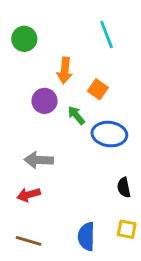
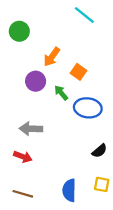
cyan line: (107, 35) -> (84, 15), moved, turned -30
orange arrow: (65, 71) -> (52, 57), turned 30
black semicircle: (124, 187) -> (99, 151), turned -119
red arrow: (29, 195) -> (23, 157), turned -144

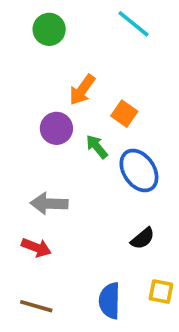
green circle: (19, 31) -> (49, 29), moved
blue ellipse: (88, 108) -> (139, 171), turned 48
black semicircle: (99, 151) -> (143, 238), moved

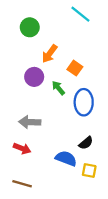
green circle: (49, 29) -> (30, 27), moved
blue ellipse: (139, 171) -> (84, 102), turned 35
yellow square: (161, 292) -> (89, 170), moved
blue semicircle: (110, 301) -> (66, 158), moved, turned 110

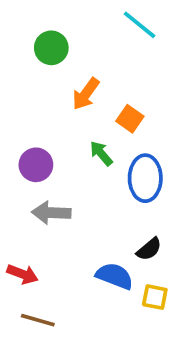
purple circle: (34, 77) -> (36, 165), moved
red arrow: (22, 148) -> (22, 274), moved

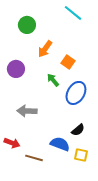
purple circle: (36, 165) -> (16, 69), moved
blue ellipse: (145, 178) -> (76, 93), turned 30
brown line: (38, 320) -> (34, 158), moved

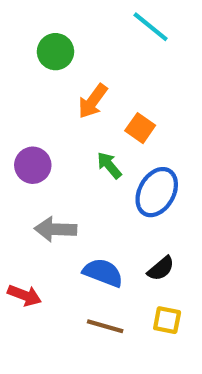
purple circle: (16, 69) -> (33, 165), moved
blue semicircle: (60, 144) -> (103, 273), moved
brown line: (34, 158) -> (105, 326), moved

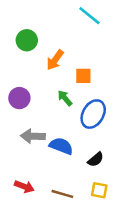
green circle: (55, 52) -> (27, 40), moved
orange square: (140, 128) -> (83, 76), turned -35
blue semicircle: (103, 273) -> (61, 146), moved
red arrow: (25, 295) -> (24, 187), moved

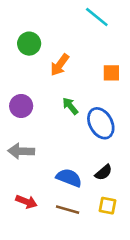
orange square: (83, 76) -> (111, 73), moved
blue ellipse: (93, 114) -> (101, 123), turned -60
gray arrow: (33, 136) -> (21, 151), moved
blue semicircle: (61, 146) -> (69, 178), moved

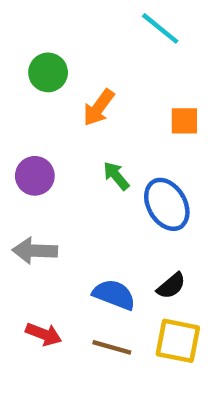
yellow square: (107, 206) -> (178, 341), size x1.5

